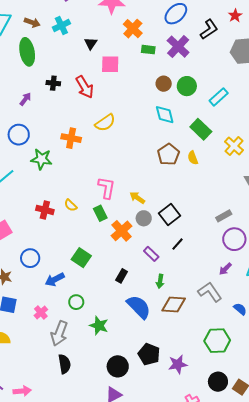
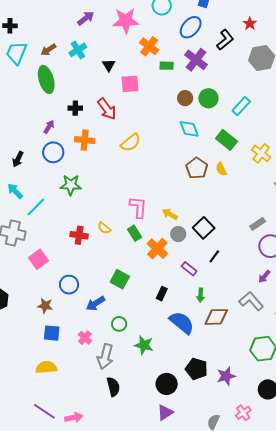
brown arrow: (32, 22) -> (48, 50), turned 133
blue circle: (19, 135) -> (53, 152), moved
orange cross: (71, 138) -> (85, 140), moved

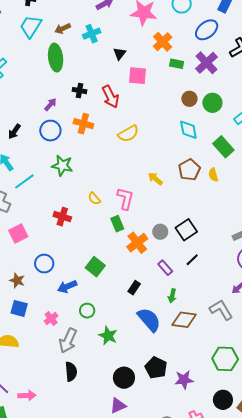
yellow arrow: (170, 214) -> (155, 179), moved
yellow semicircle: (104, 228) -> (94, 199), moved

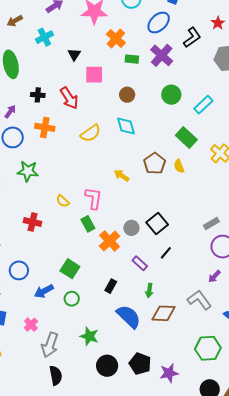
brown arrow: (63, 29) -> (15, 21), moved
brown circle: (189, 99) -> (127, 95), moved
cyan diamond: (188, 130) -> (126, 126), moved
green circle: (87, 311) -> (72, 299), moved
black circle: (124, 378) -> (107, 366), moved

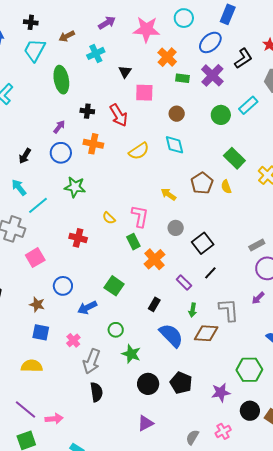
cyan rectangle: (203, 105) -> (248, 105), moved
gray circle: (131, 228) -> (176, 228), moved
green circle: (72, 299) -> (116, 330), moved
gray L-shape: (199, 300) -> (229, 310), moved, turned 30
purple star: (169, 373) -> (221, 392), moved

